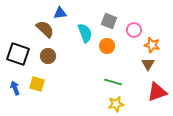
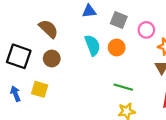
blue triangle: (60, 13) -> (89, 11), moved
cyan semicircle: (85, 33) -> (92, 45), moved

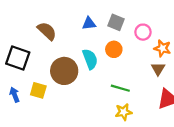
blue triangle: (89, 11) -> (89, 23), moved
cyan semicircle: (92, 45) -> (90, 59), moved
brown circle: (52, 59) -> (64, 71), moved, size x1.6

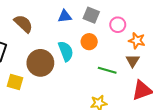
green line: (120, 88) -> (107, 70), moved

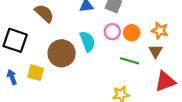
pink circle: (118, 25) -> (112, 32), moved
orange circle: (89, 42) -> (132, 33), moved

